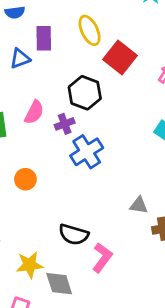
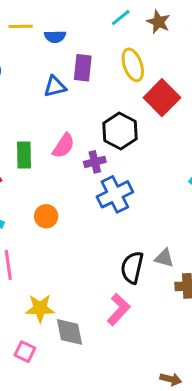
black semicircle: (74, 235) -> (132, 268), moved, turned 80

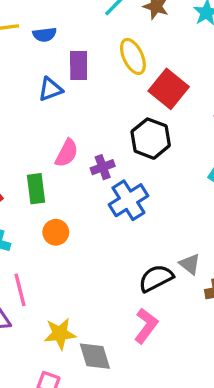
black hexagon: (120, 131) -> (151, 139), moved
green rectangle: (24, 155) -> (36, 189), moved
gray triangle: (164, 258) -> (190, 264), turned 30
black semicircle: (132, 268) -> (156, 278), turned 56

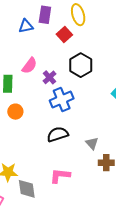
red square: (169, 89) -> (64, 35), moved, size x0.7
purple cross: (103, 167) -> (49, 77), turned -32
black semicircle: (156, 278) -> (58, 134), moved
pink L-shape: (146, 326) -> (60, 176), turned -130

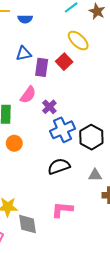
purple rectangle: (45, 15) -> (42, 67), moved
yellow ellipse: (78, 15) -> (78, 41), turned -30
black hexagon: (81, 65) -> (91, 137), moved
gray triangle: (92, 143) -> (95, 175), turned -48

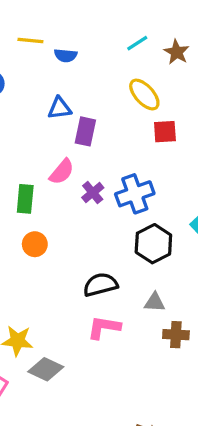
red square: (64, 62) -> (165, 132), moved, turned 35
blue cross: (62, 130) -> (135, 194), moved
pink L-shape: (62, 210) -> (104, 327), moved
gray diamond: (28, 224) -> (46, 369), turned -60

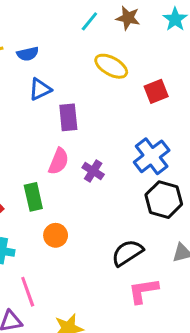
blue triangle: (60, 108) -> (40, 89), moved
red square: (165, 132) -> (156, 91), moved
blue cross: (135, 194) -> (152, 156), moved

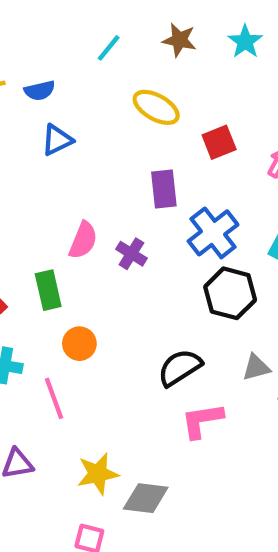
cyan line: (89, 21) -> (109, 48), moved
purple rectangle: (68, 117) -> (164, 189), moved
pink line: (28, 292) -> (54, 398), moved

